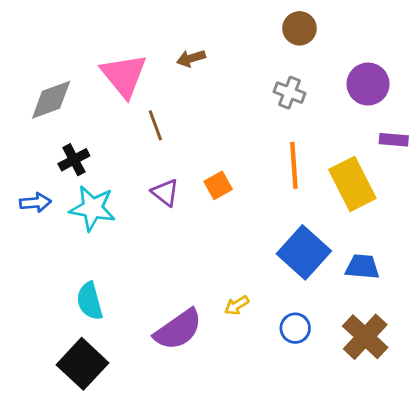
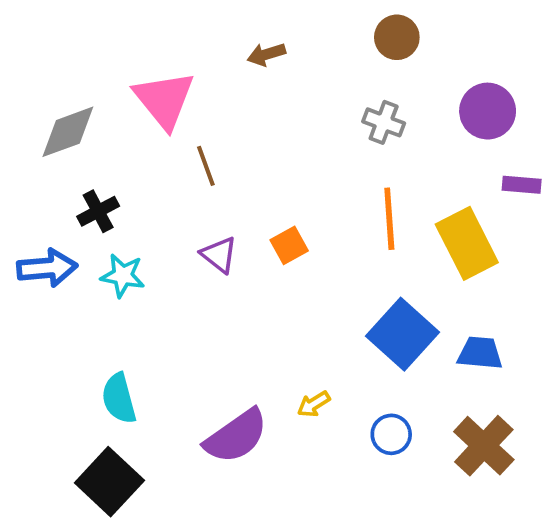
brown arrow: (191, 58) -> (266, 54), moved
blue arrow: (35, 203) -> (47, 268), size x1.4
cyan star: (92, 208) -> (123, 276), size x0.7

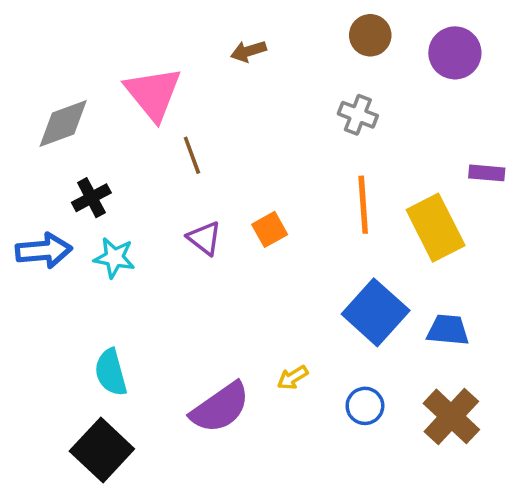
purple circle: (488, 111) -> (455, 53), moved

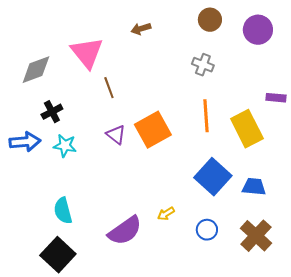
orange square: (270, 229) -> (153, 130), size x1.8

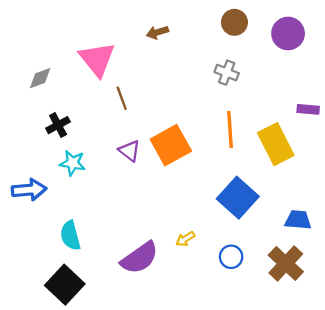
gray diamond: (36, 70) -> (40, 78), size x0.7
blue arrow: (25, 142) -> (29, 190), moved
blue trapezoid: (254, 187) -> (298, 220), moved

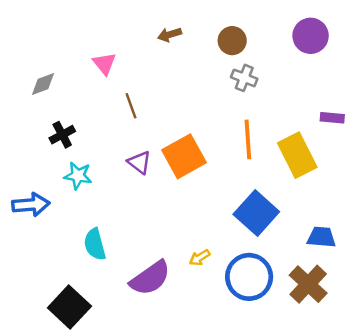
brown circle: (234, 22) -> (232, 41), moved
pink triangle: (97, 59) -> (104, 64), size x0.6
cyan semicircle: (70, 236) -> (95, 244), moved
blue circle: (231, 257) -> (249, 277), size x1.8

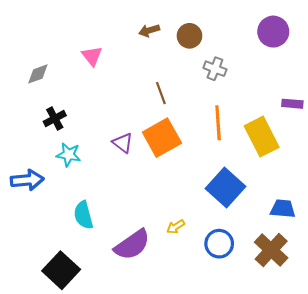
brown circle: (232, 41) -> (189, 36), moved
brown line: (131, 106) -> (161, 93), moved
blue circle: (249, 277) -> (219, 244), size x0.7

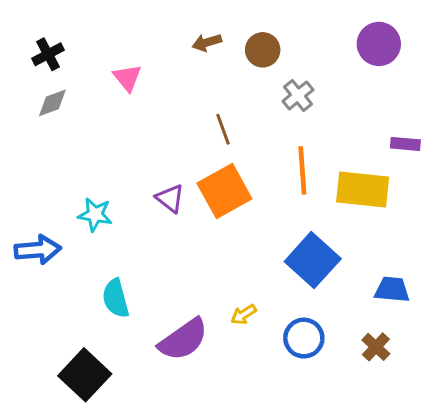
gray cross: (215, 69) -> (298, 95), turned 30
black cross: (55, 119) -> (48, 54), moved
yellow rectangle: (262, 137) -> (363, 190), turned -57
brown cross: (271, 250) -> (376, 347), size x0.6

